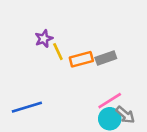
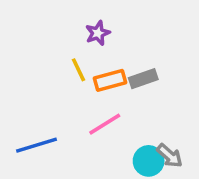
purple star: (44, 39) -> (98, 33), moved
pink line: (110, 101) -> (105, 124), moved

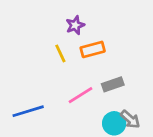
gray rectangle: (143, 79) -> (113, 84), moved
orange rectangle: (110, 80) -> (93, 49), moved

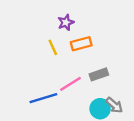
blue line: (28, 111) -> (43, 98), moved

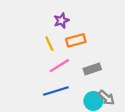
pink line: (71, 84) -> (59, 66), moved
blue line: (43, 98) -> (56, 91), moved

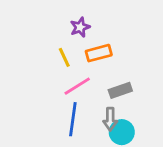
blue line: (56, 91) -> (73, 119), turned -65
gray arrow: (107, 98) -> (110, 119), moved, turned 49

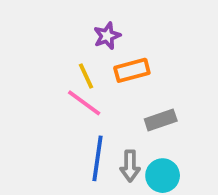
pink line: (77, 86) -> (84, 103), moved, turned 68
gray arrow: (110, 119) -> (130, 166), moved

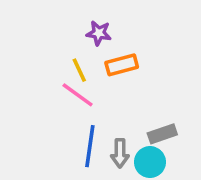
purple star: (107, 36) -> (99, 33), turned 30
gray rectangle: (161, 120) -> (162, 134), moved

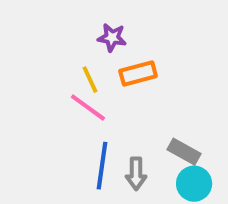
gray rectangle: (162, 134) -> (184, 152), turned 48
cyan circle: (150, 162) -> (194, 184), moved

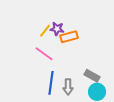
purple star: (112, 38) -> (57, 29), moved
yellow line: (90, 80) -> (45, 31), moved, turned 64

